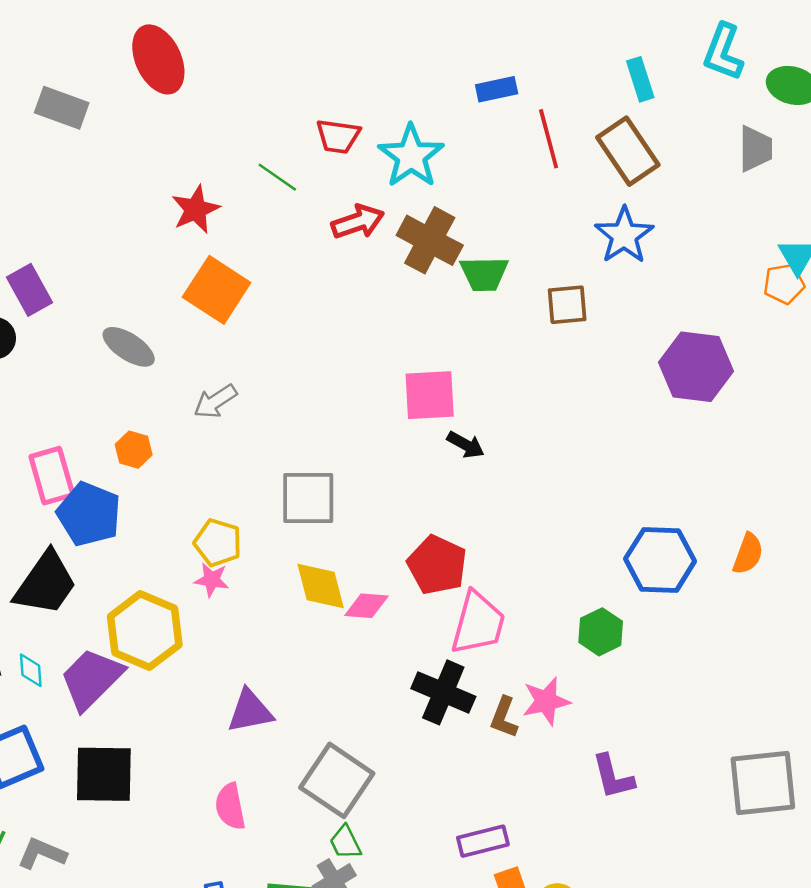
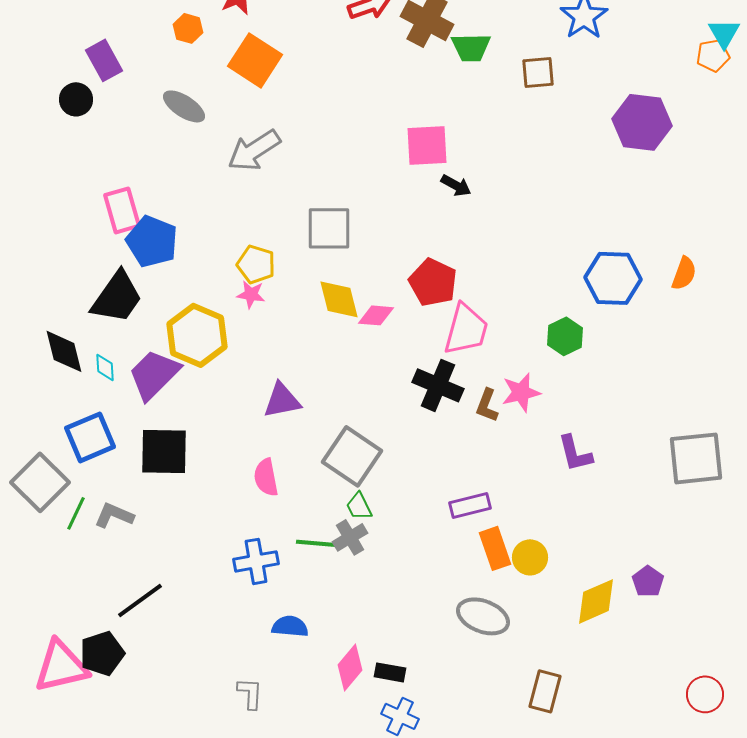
gray arrow: (215, 401) -> (254, 150), size x1.5
orange hexagon: (134, 450) -> (188, 28), moved

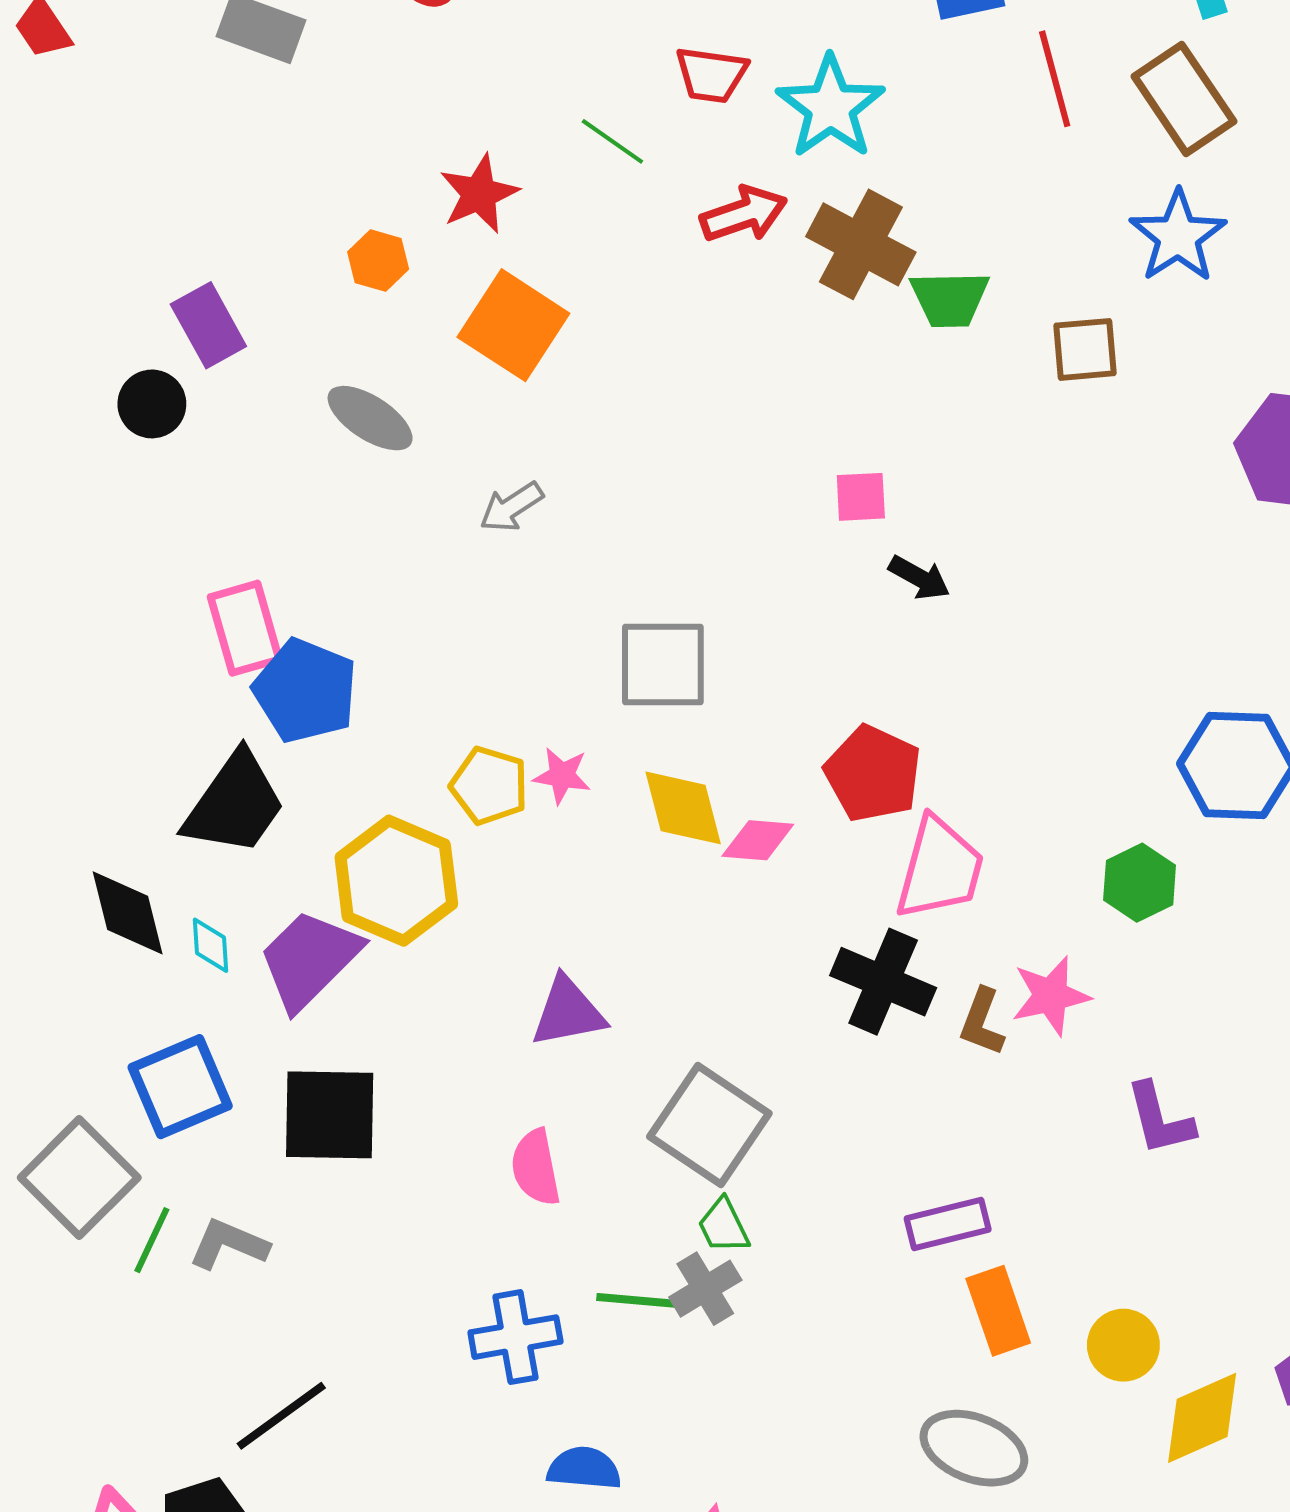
pink square: (427, 145) -> (861, 497), size x0.6
gray arrow: (254, 150) -> (511, 507), size x0.6
yellow pentagon: (256, 264) -> (489, 786), moved
pink star: (251, 294) -> (562, 776), moved
yellow circle: (530, 557) -> (1123, 1345), moved

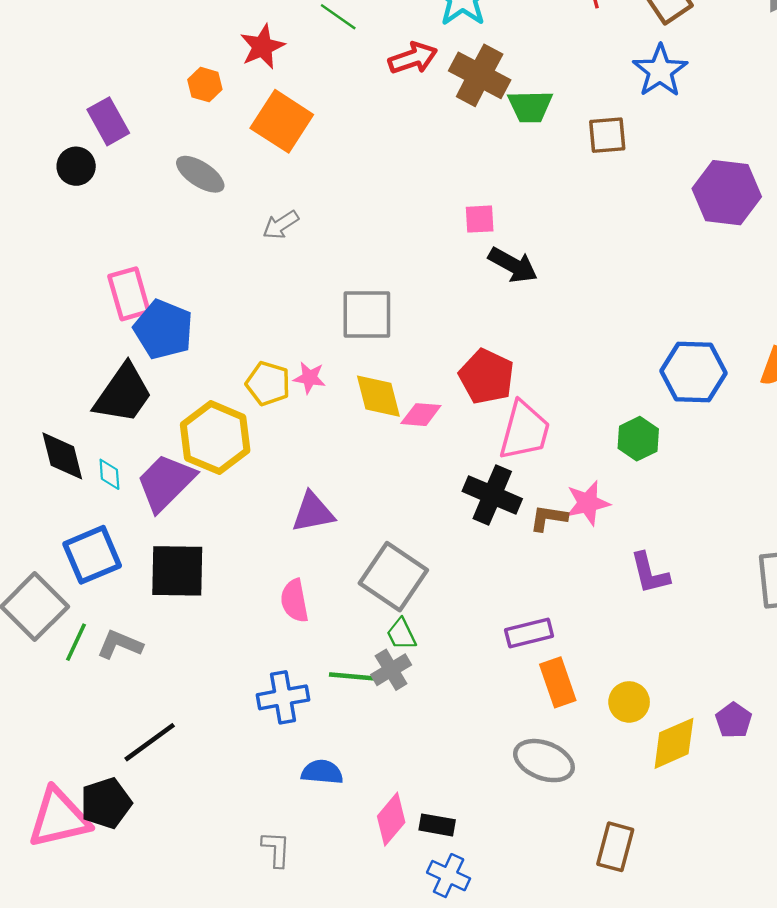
black arrow: (919, 578) -> (513, 265), size x1.4
brown L-shape: (982, 1022) -> (549, 518), turned 78

